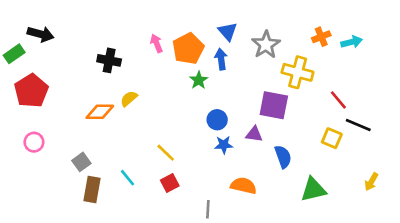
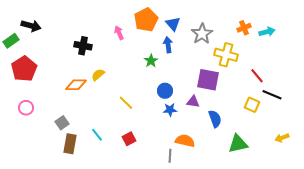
orange pentagon: (188, 49) -> (146, 20), moved
yellow line: (166, 153) -> (126, 103), moved
yellow arrow: (371, 182) -> (282, 138), turned 40
gray line: (208, 209) -> (170, 156), moved

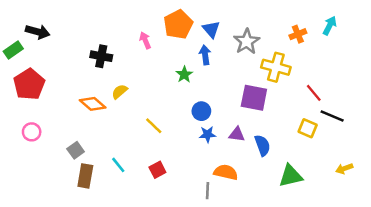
cyan arrow: (267, 32) -> (330, 26), moved, turned -49
orange diamond: (76, 85) -> (93, 104), turned 40
purple triangle: (193, 102) -> (237, 134), moved

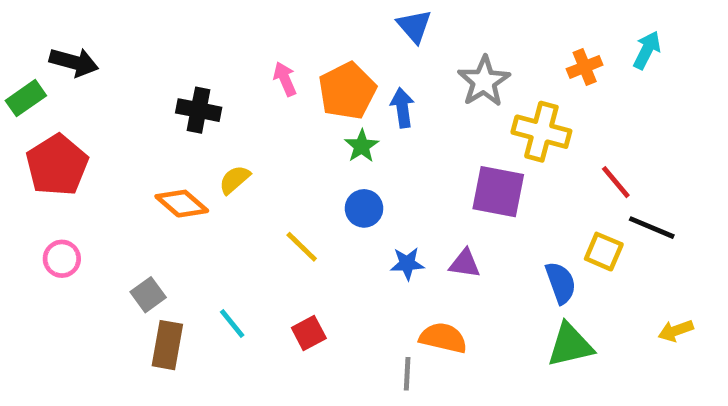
orange pentagon: (178, 24) -> (347, 91), moved
blue triangle: (211, 29) -> (414, 26), moved
blue circle: (201, 111) -> (364, 208), moved
blue semicircle: (262, 145) -> (561, 283), moved

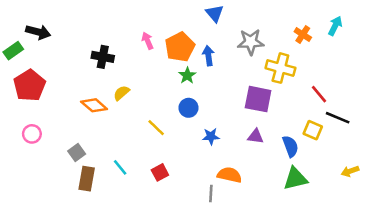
orange cross: (585, 67) -> (303, 34), turned -35
gray star: (484, 81) -> (251, 42), turned 30
purple triangle: (465, 264) -> (256, 136), moved

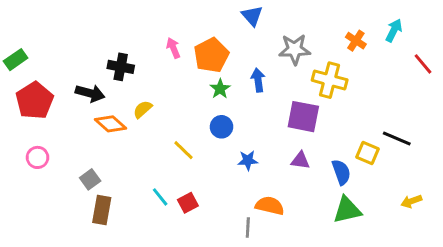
black arrow: (38, 32) -> (90, 93), moved
blue arrow: (208, 56) -> (258, 80), moved
red line: (319, 94) -> (423, 64), moved
cyan line: (120, 167) -> (160, 197), moved

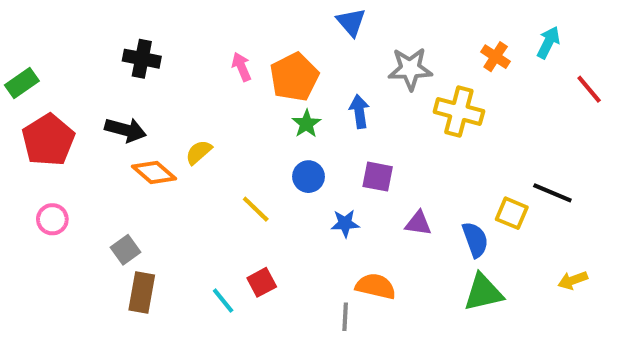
black cross: (121, 67) -> (142, 59), moved
purple square: (303, 117) -> (378, 177), moved, size x0.7
cyan line: (160, 197) -> (223, 301), moved

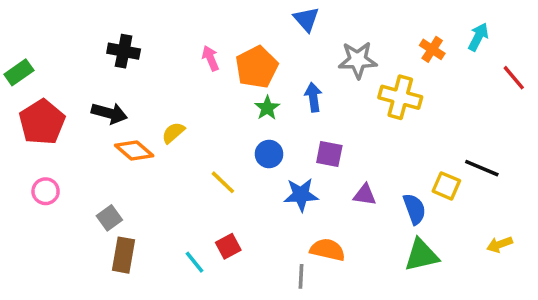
blue star: (345, 223) -> (301, 195), size x1.4

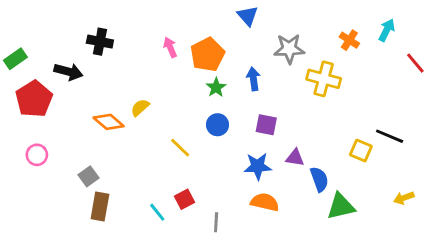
black arrow: (109, 113) -> (68, 72), moved
blue star: (301, 195) -> (258, 166), moved
blue semicircle: (414, 209) -> (319, 179), moved
gray line: (301, 276) -> (216, 222), moved

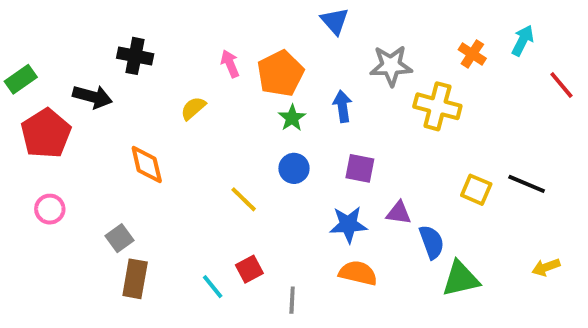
yellow semicircle: (140, 108) -> (193, 108), moved
orange diamond: (109, 122) -> (147, 164), turned 36
yellow square: (361, 151) -> (476, 190), moved

